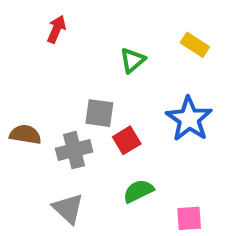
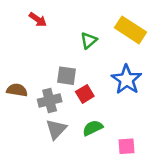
red arrow: (56, 29) -> (38, 20), turned 102
yellow rectangle: (195, 45) -> (131, 30), size x1.6
gray triangle: (68, 209) -> (56, 129), moved, turned 30

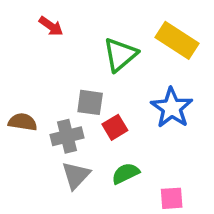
green triangle: (89, 40) -> (120, 55), size x1.5

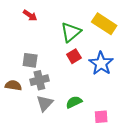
gray square: (90, 102) -> (30, 60), moved
brown semicircle: (23, 122) -> (13, 85), moved
red square: (115, 127) -> (74, 56), moved

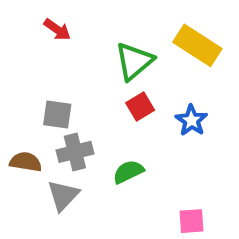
blue star: (101, 63) -> (191, 120), size x0.7
green semicircle: (74, 102) -> (128, 172), moved
gray triangle: (45, 103) -> (63, 195), moved

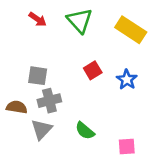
green triangle: (134, 61) -> (80, 21), moved, turned -32
green semicircle: (128, 172) -> (85, 131), moved, turned -114

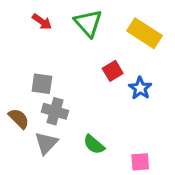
red square: (93, 70) -> (113, 71), moved
gray cross: (49, 101) -> (55, 111), turned 30
brown semicircle: (17, 107) -> (19, 118), turned 36

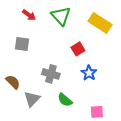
gray square: (42, 84) -> (22, 44), moved
blue star: (140, 88) -> (89, 73), moved
gray cross: (55, 111) -> (51, 74), moved

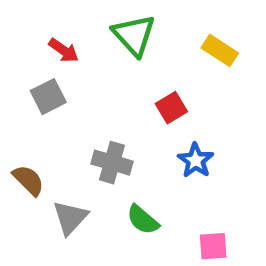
red arrow: (29, 15) -> (64, 50), moved
yellow rectangle: (100, 23) -> (220, 50), size x0.7
gray square: (22, 44) -> (48, 97), turned -35

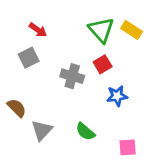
green triangle: (134, 35) -> (101, 30), moved
blue star: (196, 160) -> (117, 96), turned 30
gray cross: (112, 163) -> (72, 76), moved

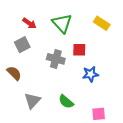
green triangle: (101, 30) -> (62, 23), moved
red square: (103, 64) -> (79, 50), turned 32
brown semicircle: (17, 108) -> (14, 73), moved

